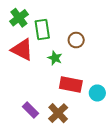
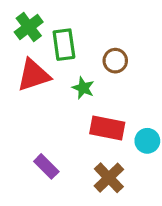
red triangle: (22, 50) -> (33, 75), turned -45
brown cross: (58, 113) -> (109, 178), moved

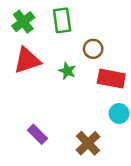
green rectangle: (64, 45) -> (62, 20), moved
red rectangle: (107, 128) -> (111, 79), moved

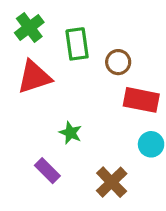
green rectangle: (62, 20) -> (77, 44), moved
green star: (67, 71) -> (70, 133), moved

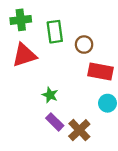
green cross: (29, 27) -> (21, 20), turned 30
purple rectangle: (47, 171) -> (55, 122), moved

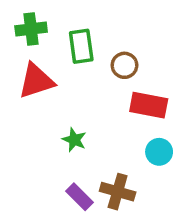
purple rectangle: (55, 122) -> (79, 197), moved
brown cross: (79, 130) -> (118, 192), turned -30

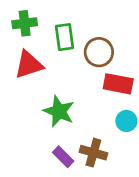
brown circle: (124, 65) -> (99, 52), size x1.4
green star: (74, 140) -> (59, 111), size x1.6

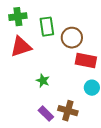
green star: (59, 111) -> (43, 81), size x0.6

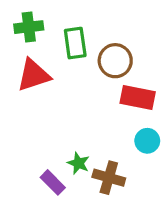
green star: (43, 81) -> (78, 163), moved
purple rectangle: (46, 114) -> (53, 182), moved

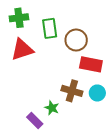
brown cross: (109, 178) -> (72, 91), moved

